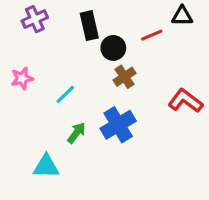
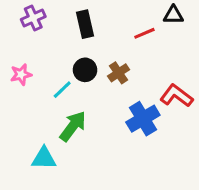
black circle: (113, 48) -> (85, 70), moved
blue cross: (118, 125) -> (143, 119), moved
green arrow: (76, 133) -> (73, 126), size x1.5

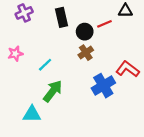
black circle: (85, 70) -> (85, 32), moved

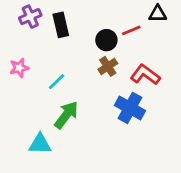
black rectangle: (62, 17) -> (61, 25), moved
red L-shape: (128, 69) -> (145, 75), moved
blue cross: (103, 86) -> (130, 108), turned -30

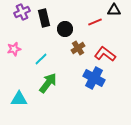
black circle: (106, 40) -> (65, 29), moved
cyan triangle: (40, 144) -> (19, 99), moved

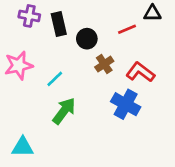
purple cross: (22, 12) -> (29, 16), turned 35
pink star: (14, 49) -> (19, 65), size x1.5
cyan triangle: (19, 99) -> (23, 147), moved

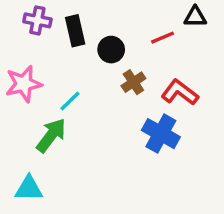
green arrow: (64, 111) -> (51, 135), moved

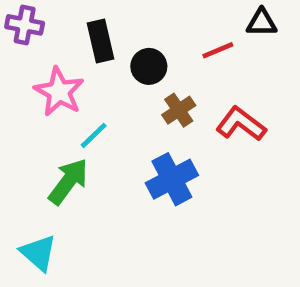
purple cross: (37, 20) -> (25, 25), moved
pink star: (24, 84) -> (59, 92), moved, turned -30
blue cross: (161, 134) -> (172, 179), moved, turned 33
cyan triangle: (29, 188) -> (38, 253), turned 40

